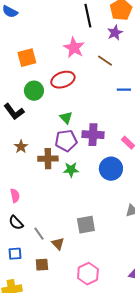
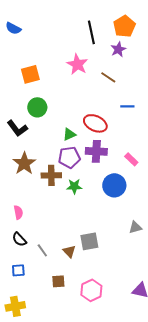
red ellipse: (63, 80) -> (95, 123), moved, turned 45
green triangle: (66, 118) -> (69, 134), turned 48
brown star: (21, 147) -> (24, 163), size x1.6
brown triangle: (58, 244) -> (69, 251), moved
brown square: (42, 265) -> (58, 281), moved

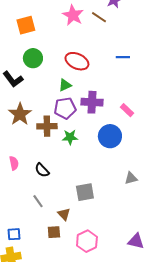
brown line: (108, 77) -> (99, 17), moved
red ellipse: (95, 123) -> (77, 61), moved
black semicircle: (19, 239) -> (42, 170), moved
brown triangle: (69, 251) -> (64, 214), moved
blue square: (18, 270) -> (14, 234), moved

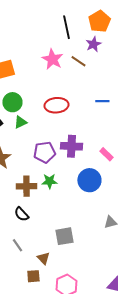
red ellipse: (77, 61) -> (56, 105), turned -30
green triangle: (65, 85) -> (20, 122), moved
brown cross: (47, 126) -> (26, 186), moved

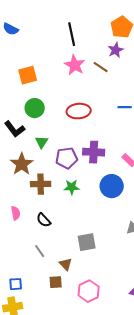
black line: (66, 27) -> (72, 34), moved
green triangle: (20, 122) -> (42, 142), moved, turned -32
brown cross: (26, 186) -> (41, 184), moved

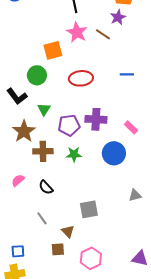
orange square: (28, 75) -> (53, 50), moved
pink semicircle: (16, 213) -> (18, 180), turned -120

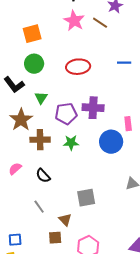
orange square: (53, 50) -> (32, 34), moved
pink rectangle: (131, 127) -> (128, 124), moved, turned 40

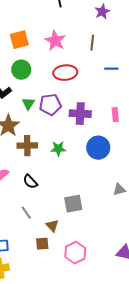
pink star: (74, 21) -> (55, 41), moved
brown line: (100, 23) -> (92, 43), moved, turned 63
purple pentagon: (66, 114) -> (50, 105), moved
pink rectangle: (128, 124) -> (115, 115), moved

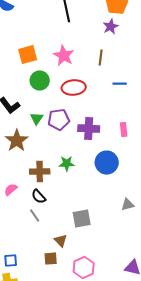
green circle: (21, 70) -> (40, 81), moved
brown cross: (27, 146) -> (40, 172), moved
gray line: (26, 213) -> (35, 216), moved

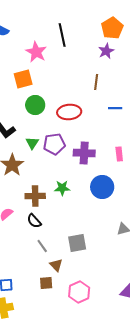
pink star: (64, 56) -> (36, 52), moved
gray line: (35, 216) -> (42, 246), moved

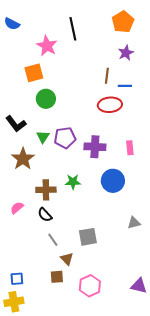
purple star: (106, 51) -> (126, 53), moved
blue line: (115, 108) -> (125, 86), moved
red ellipse: (69, 112) -> (110, 105), moved

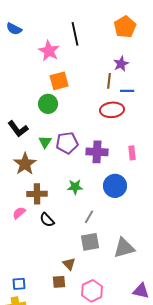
purple star: (126, 53) -> (121, 64), moved
orange square: (34, 73) -> (59, 81), moved
brown cross: (46, 190) -> (37, 194), moved
gray triangle: (134, 223) -> (124, 248), moved, size x1.6
gray line: (53, 240) -> (89, 217), moved, turned 64

